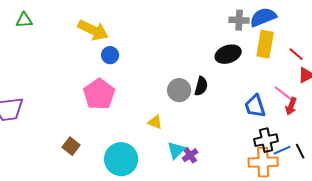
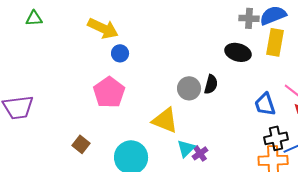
black ellipse: (228, 54) -> (238, 52), turned 35
yellow triangle: (155, 122) -> (165, 120), size x1.8

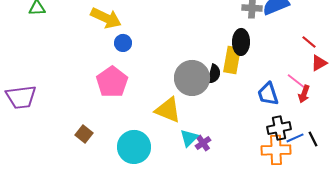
yellow rectangle: (275, 42) -> (232, 60), moved
black ellipse: (238, 52) -> (241, 42), turned 75
gray circle: (189, 88) -> (192, 78), size x1.5

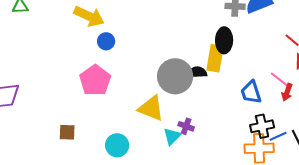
black semicircle: (214, 74) -> (197, 72), turned -108
brown square: (84, 134) -> (67, 132), turned -36
purple cross: (203, 143) -> (186, 126), moved, turned -35
cyan circle: (134, 147) -> (117, 145), size x0.7

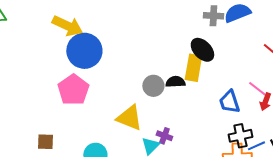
black ellipse: (224, 40) -> (202, 50), turned -45
blue circle: (106, 41) -> (84, 51), size x2.0
gray circle: (175, 76) -> (153, 86), size x0.6

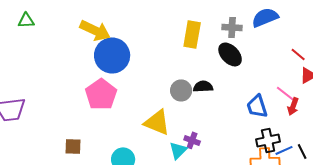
gray cross: (213, 16) -> (232, 27), moved
yellow rectangle: (193, 68) -> (192, 34), moved

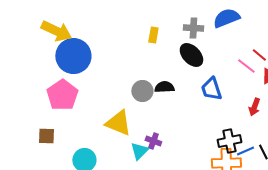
yellow rectangle: (192, 34) -> (153, 35), size x0.6
pink line: (285, 93) -> (246, 66), moved
blue trapezoid: (257, 106) -> (211, 89), moved
brown square: (73, 146) -> (46, 136), moved

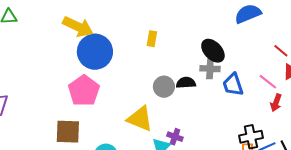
gray cross: (193, 28) -> (210, 69), moved
yellow rectangle: (153, 35) -> (152, 39), moved
pink line: (246, 66) -> (268, 82), moved
brown square: (46, 136) -> (68, 132), size x1.5

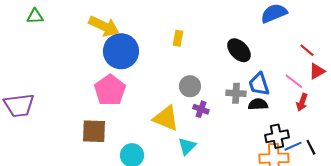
gray cross: (210, 69) -> (236, 93), moved
black semicircle: (186, 83) -> (258, 104), moved
purple cross: (175, 137) -> (201, 109), moved

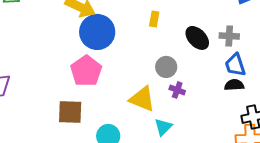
black ellipse: (239, 50) -> (197, 38), moved
gray cross: (236, 93) -> (229, 36), moved

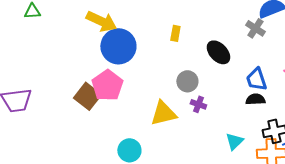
gray cross: (229, 36) -> (255, 28), moved, turned 30
yellow triangle: (142, 99) -> (163, 113), turned -36
brown square: (70, 112) -> (87, 96), moved, turned 36
cyan triangle: (163, 127) -> (234, 141), moved

